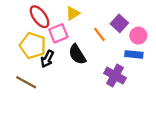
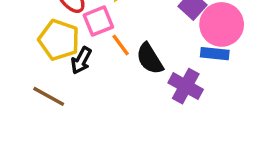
orange line: (99, 34) -> (121, 45), moved
pink circle: (138, 36) -> (222, 24), size x1.6
black semicircle: (77, 54) -> (150, 59), moved

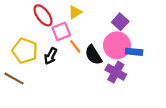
pink circle: (222, 24) -> (117, 45), moved
yellow pentagon: (59, 40) -> (25, 51), moved
brown line: (49, 96) -> (14, 79), moved

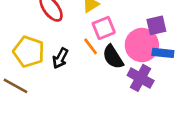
purple square: (120, 22) -> (156, 25), moved, turned 35
pink square: (61, 31) -> (104, 28), moved

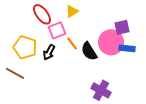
pink square: (104, 28) -> (57, 30), moved
purple cross: (141, 78) -> (101, 90), moved

